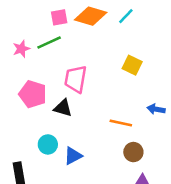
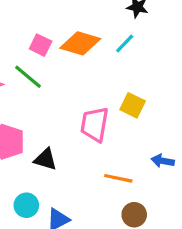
pink square: (59, 17) -> (41, 45), turned 36
green line: (49, 43) -> (28, 77), turned 65
pink trapezoid: (76, 79) -> (95, 124), moved

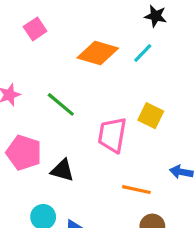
pink square: (41, 45) -> (35, 29), moved, turned 30
green line: (28, 77) -> (61, 104), moved

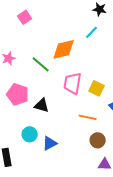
orange diamond: (98, 53) -> (64, 49), moved, turned -30
yellow square: (151, 116) -> (97, 88), moved

